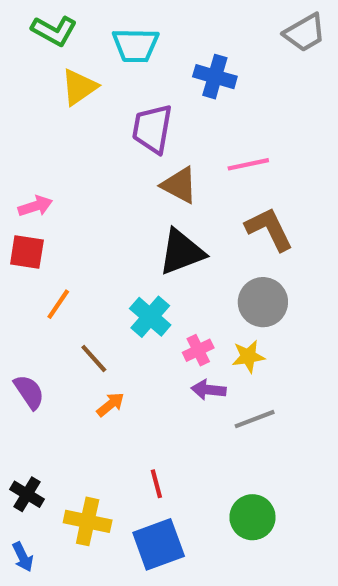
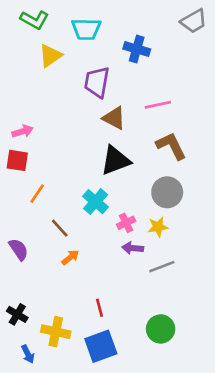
blue arrow: (23, 557) -> (28, 354), moved

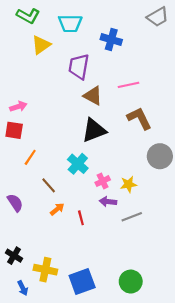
gray circle: (167, 192) -> (160, 156), moved
red line: (100, 308) -> (81, 218), moved
green circle: (161, 329) -> (131, 282), moved

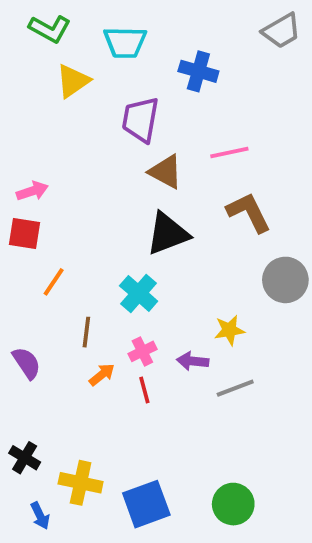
pink cross: (103, 181) -> (142, 351), moved
brown line: (49, 185) -> (86, 332), turned 49

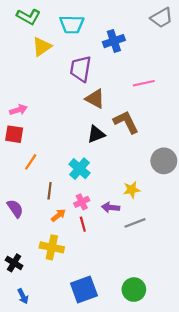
blue cross: (198, 71) -> (114, 41), turned -35
pink line: (229, 152) -> (144, 83), moved
brown L-shape: (249, 212) -> (126, 122), moved
black triangle: (168, 234) -> (96, 134), size x0.7
yellow cross: (81, 483) -> (52, 247), moved

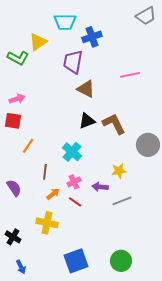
green L-shape: (28, 17) -> (18, 58), moved
blue cross: (114, 41) -> (92, 37), moved
brown L-shape: (126, 122) -> (114, 124), moved
red line: (83, 224) -> (75, 202), turned -40

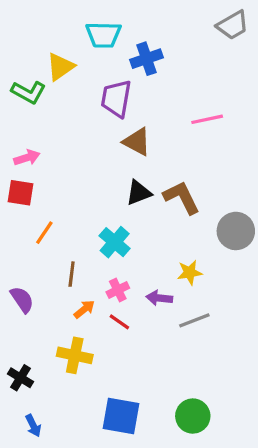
blue square: (76, 261) -> (121, 416), turned 30

